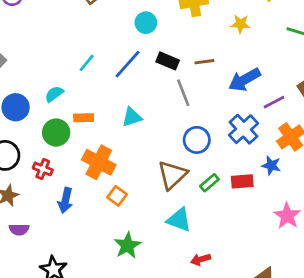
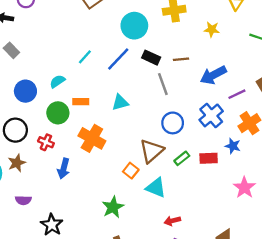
cyan circle: (146, 23) -> (134, 26), size x1.5
orange square: (117, 196) -> (131, 171), moved
purple semicircle: (19, 230) -> (23, 200), moved

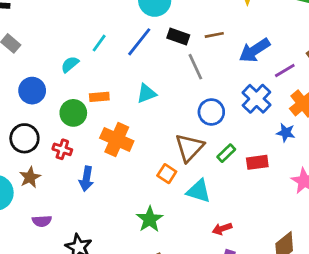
cyan semicircle: (57, 81) -> (70, 64), moved
red rectangle: (209, 158) -> (257, 162), moved

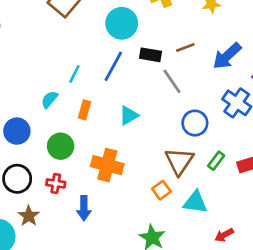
orange rectangle: (99, 97) -> (85, 110), moved, turned -60
orange square: (167, 174) -> (161, 190), turned 30

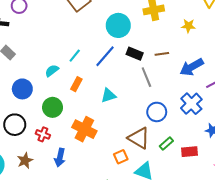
brown triangle: (179, 161) -> (139, 138), turned -45
brown star: (29, 216) -> (25, 161), moved

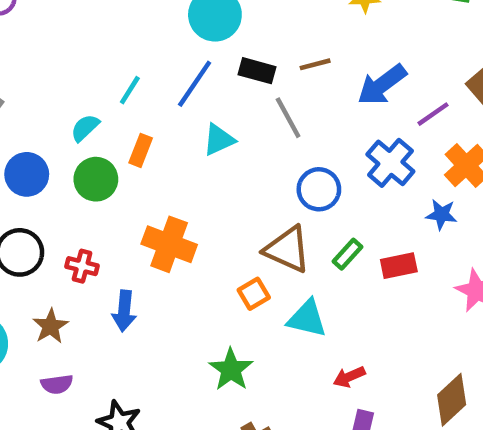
cyan triangle: (108, 95) -> (219, 140), moved
green circle: (53, 107) -> (96, 179), moved

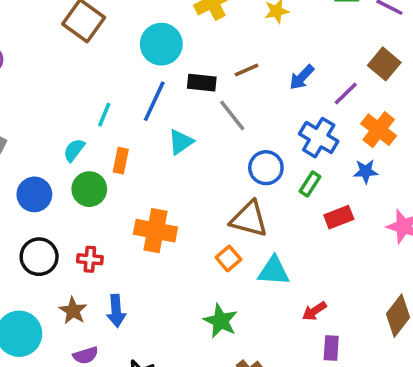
blue arrow: (382, 85) -> (302, 77), size x0.7
green rectangle: (348, 254) -> (310, 184), moved
blue arrow: (124, 311) -> (116, 311), moved

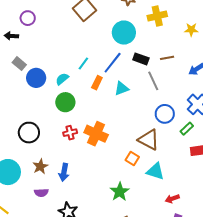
orange rectangle: (121, 161) -> (97, 83), moved
blue circle: (34, 194) -> (36, 78), moved
orange square: (228, 258) -> (132, 159), turned -32
red cross: (90, 259) -> (70, 133), moved, turned -32

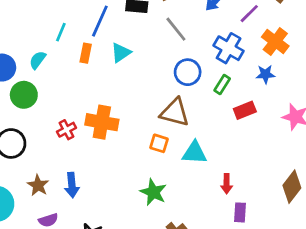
gray line: (153, 81) -> (176, 29), moved
green circle: (65, 102) -> (24, 95), moved
red arrow: (172, 199) -> (227, 184), turned -56

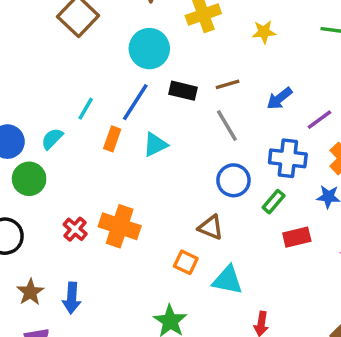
blue cross: (229, 48) -> (288, 158), turned -32
brown triangle: (175, 112) -> (211, 227), size x0.7
red cross: (66, 130) -> (75, 229), turned -30

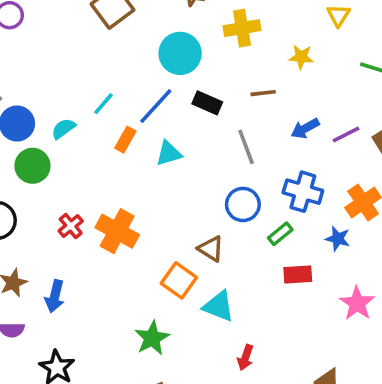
brown line: (228, 84) -> (263, 93), moved
purple line: (319, 120) -> (346, 134), moved
orange square: (186, 262) -> (179, 280), size x1.4

